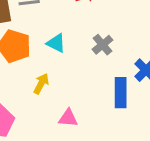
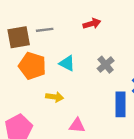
yellow arrow: (41, 84) -> (55, 97), turned 70

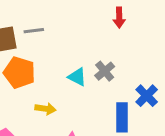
red arrow: (92, 24) -> (119, 18), moved, turned 105
cyan triangle: (67, 63) -> (77, 77), moved

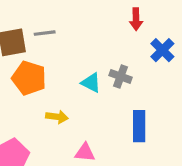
gray cross: (105, 71) -> (121, 76), turned -30
blue cross: (147, 96) -> (162, 50), moved

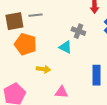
gray cross: (121, 76) -> (78, 31), moved

